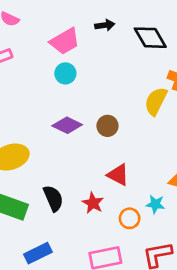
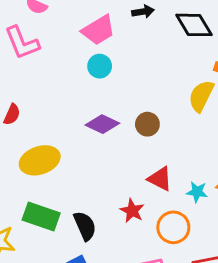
black semicircle: (53, 198) -> (85, 226), moved
cyan star: (155, 204) -> (197, 192), moved
orange circle: (130, 218) -> (173, 227), size x1.4

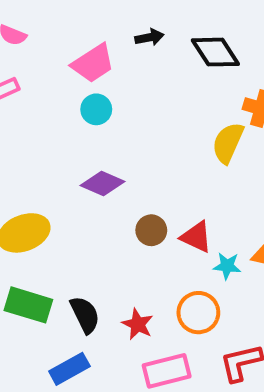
brown circle: (147, 124) -> (151, 230), moved
red triangle: (160, 179) -> (196, 237), moved
red star: (132, 211) -> (138, 324), moved

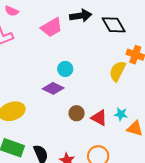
black arrow: (149, 37) -> (81, 16), size x1.5
cyan circle: (96, 109) -> (65, 69), moved
cyan star: (227, 266) -> (121, 114), moved

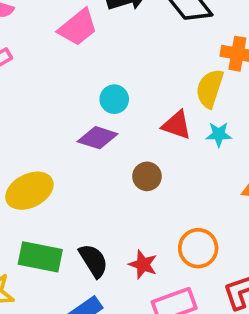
cyan star: (121, 114) -> (219, 134), moved
red triangle: (99, 118) -> (177, 125), moved

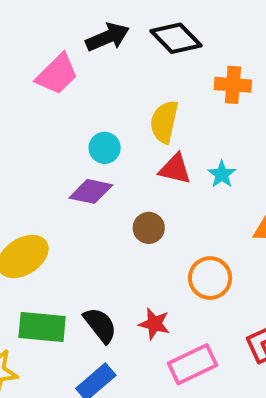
yellow semicircle: (210, 88) -> (164, 122), moved
cyan star: (219, 134) -> (222, 174), turned -30
orange circle: (198, 248) -> (210, 278), moved

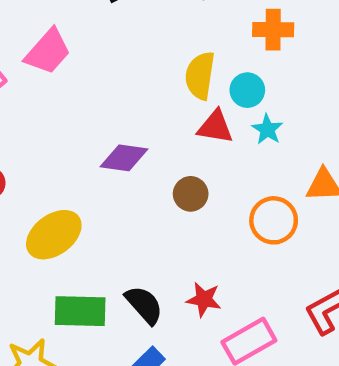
pink trapezoid: (57, 74) -> (48, 52), moved
cyan circle: (105, 148) -> (247, 90), moved
orange circle: (210, 278) -> (274, 220), moved

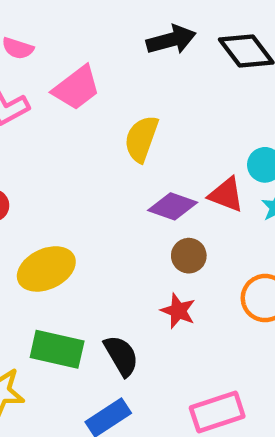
yellow semicircle: (200, 76) -> (141, 139), moved
purple diamond: (124, 158) -> (173, 206), moved
red star: (204, 299) -> (178, 311), moved

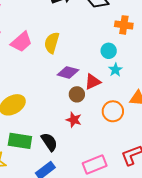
pink trapezoid: (76, 88) -> (21, 42), moved
red triangle: (226, 195) -> (93, 82), moved, turned -42

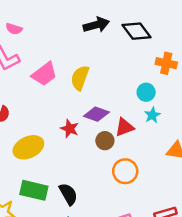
orange circle: (113, 111) -> (125, 171), moved
red star: (74, 120) -> (70, 129), moved

